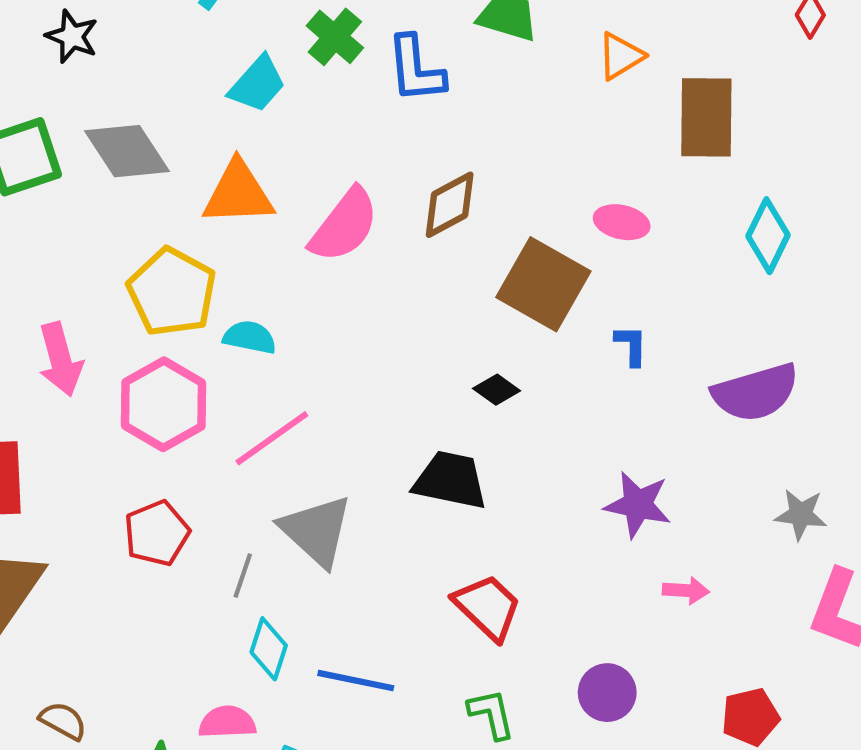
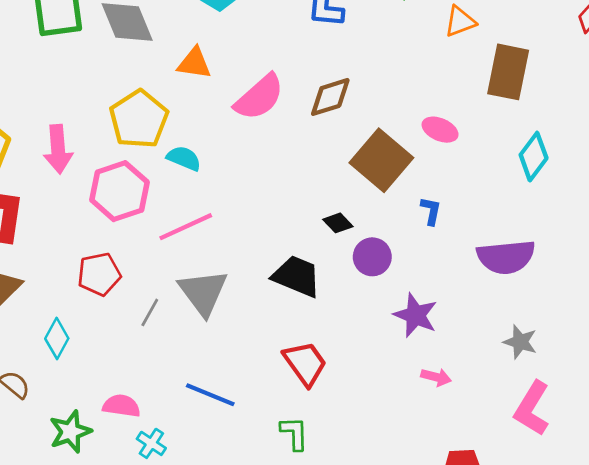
orange triangle: (238, 193) -> (194, 63), size x0.7
cyan diamond: (269, 649) -> (57, 338), moved
purple circle: (607, 693) -> (372, 257), moved

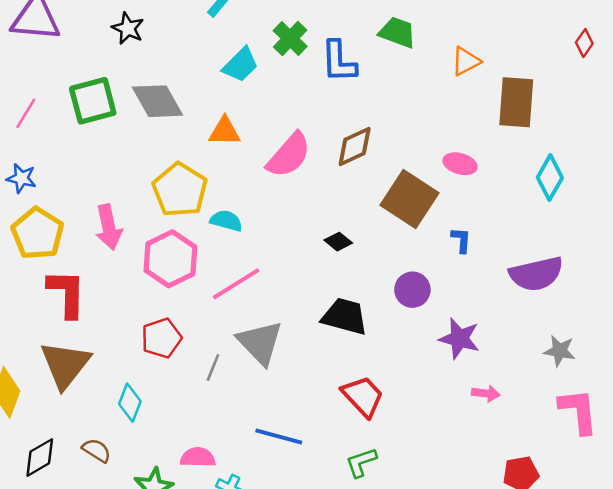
black diamond: (338, 223) -> (338, 242), moved
pink L-shape: (532, 408) -> (578, 411), turned 150
green L-shape: (294, 433) -> (361, 462), turned -100

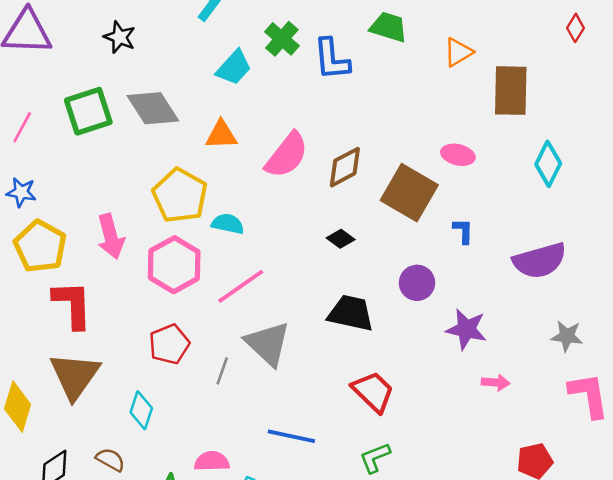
brown diamond: (355, 146) -> (345, 167), moved

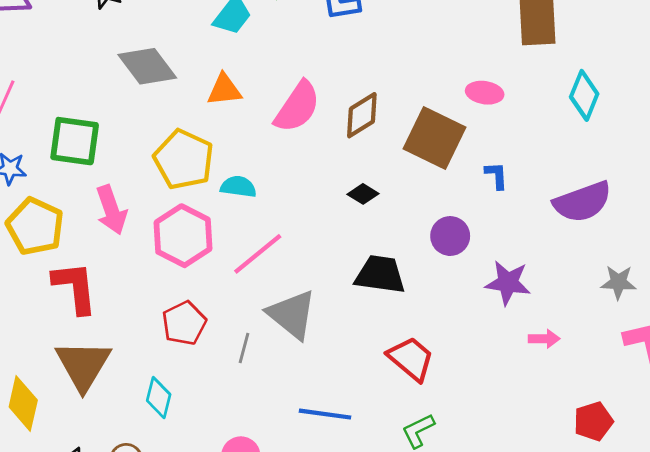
green square: (88, 111) -> (75, 141), moved, turned 30

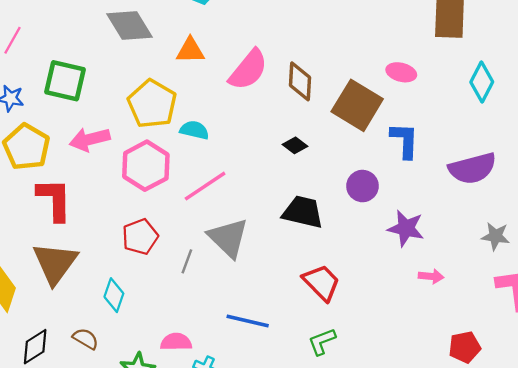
brown diamond: (362, 115) -> (300, 81), turned -60
blue L-shape: (496, 175) -> (405, 140), size x1.6
pink arrow: (111, 210) -> (90, 139), turned 90

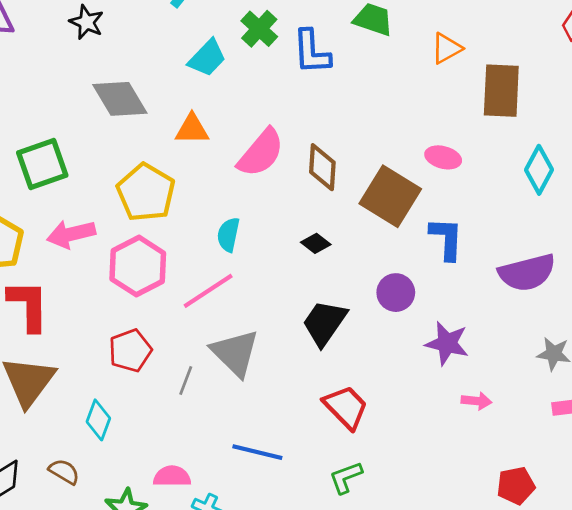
green square: (65, 81) -> (42, 164), turned -33
cyan semicircle: (194, 130) -> (228, 235), moved, turned -92
black trapezoid: (303, 212) -> (324, 323), turned -69

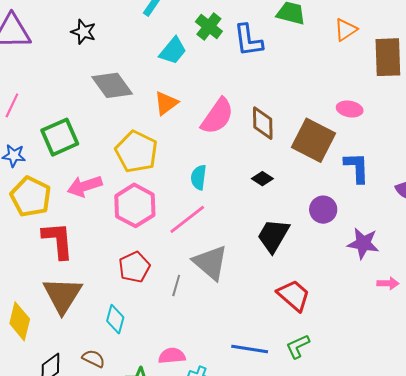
orange triangle: (192, 129) -> (166, 103), turned -32
blue line: (257, 452) -> (250, 349), moved

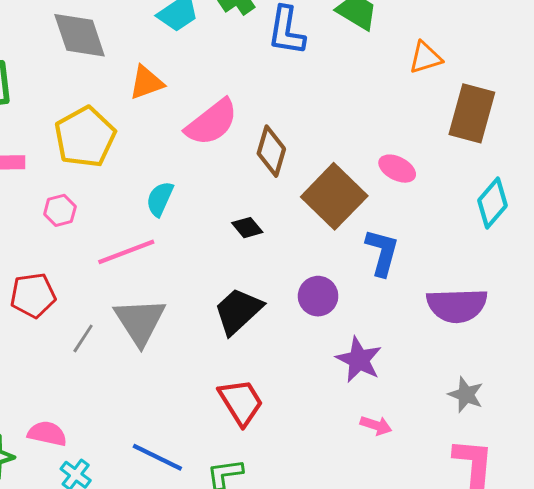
pink hexagon: (135, 205) -> (60, 210), size x0.5

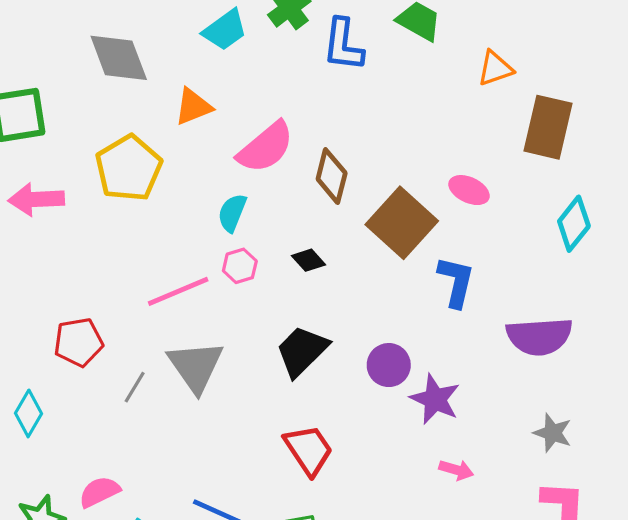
cyan semicircle: (160, 199) -> (232, 213), moved
pink hexagon: (60, 210) -> (240, 266), moved
purple circle: (318, 296) -> (389, 365), moved
pink semicircle: (47, 434) -> (99, 492), turned -36

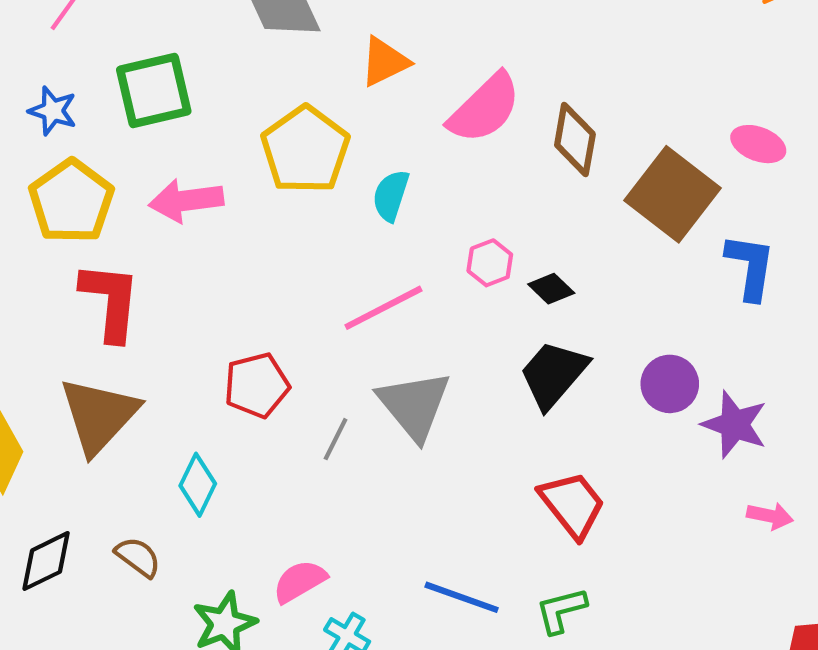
cyan semicircle: (232, 213) -> (391, 196), moved
black diamond: (308, 260) -> (551, 289), moved
pink hexagon: (240, 266) -> (490, 263), moved

